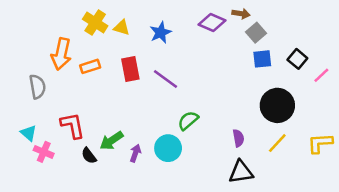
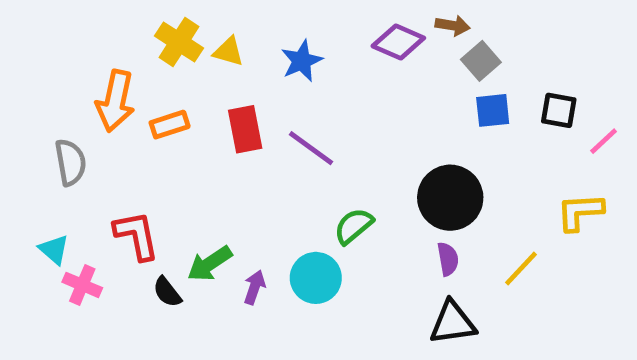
black square: (297, 59) -> (559, 110), turned -30
black circle: (277, 105) -> (450, 198), moved
yellow L-shape: (320, 143) -> (580, 212), moved

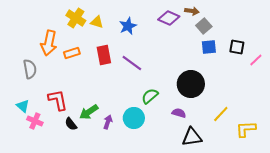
yellow L-shape: (580, 212) -> (246, 129), moved
purple semicircle: (448, 259) -> (179, 113), moved, turned -64

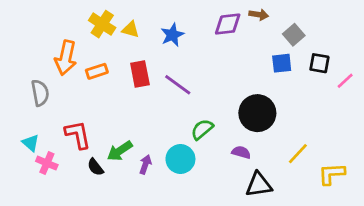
purple diamond: (169, 18) -> (228, 24), turned -30
gray square: (204, 26) -> (294, 35), moved

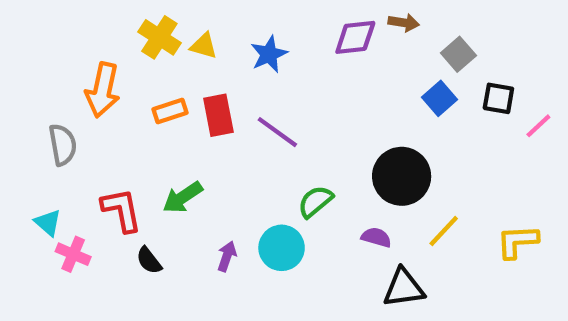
blue square: (282, 63) -> (439, 98), turned -35
orange rectangle: (97, 71) -> (170, 111), moved
green arrow: (120, 151) -> (183, 197), moved
yellow line: (298, 154) -> (444, 231), moved
yellow L-shape: (332, 174) -> (517, 242), moved

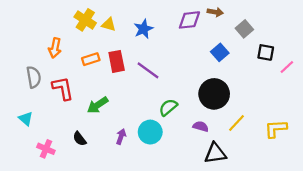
orange arrow: (103, 90) -> (55, 48), size x0.7
blue square: (439, 98) -> (220, 52), moved
red L-shape: (122, 210) -> (63, 88), moved
pink cross: (73, 254) -> (46, 149), moved

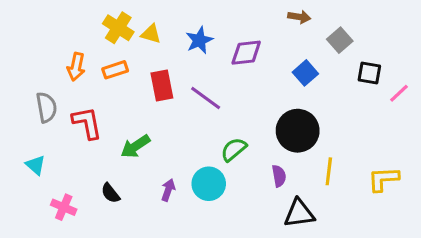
purple diamond: (189, 20) -> (246, 53), moved
orange rectangle: (91, 59) -> (115, 70), moved
yellow line: (237, 123) -> (329, 171), turned -36
purple semicircle: (201, 126) -> (279, 176), turned 64

